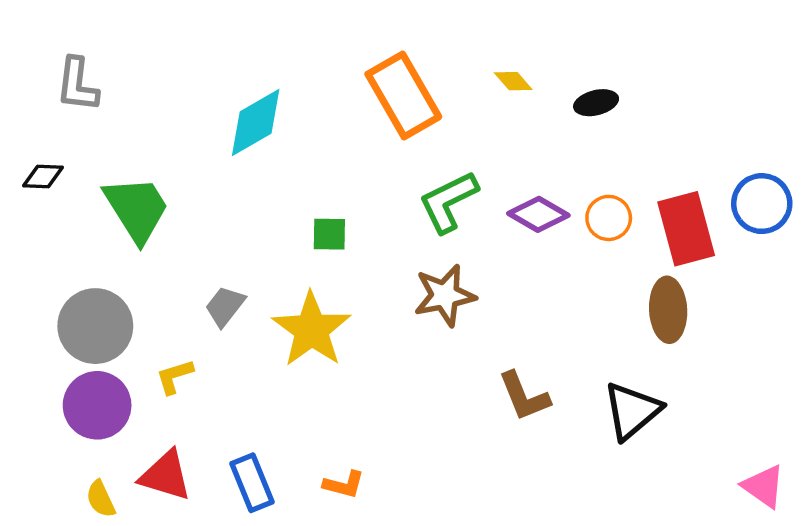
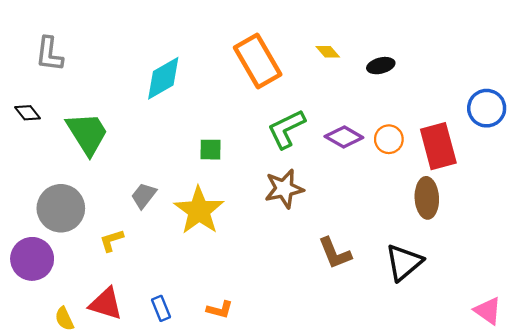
black diamond: (43, 177) -> (27, 113), turned 50
blue circle: (762, 204) -> (487, 108), moved
purple circle: (97, 405) -> (32, 259), moved
blue rectangle: (252, 483) -> (161, 308), size x0.7

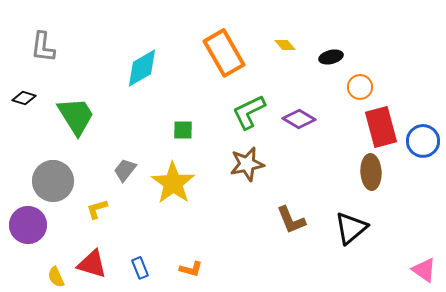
blue circle: (487, 108) -> (423, 141), moved
black diamond: (27, 113) -> (24, 98), turned -35
orange circle: (389, 139) -> (360, 87), moved

